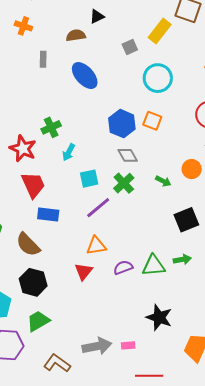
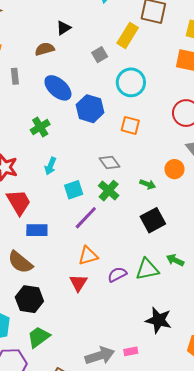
blue hexagon: (122, 124) -> (90, 109), moved
green cross: (51, 127) -> (40, 127), moved
black square: (186, 220) -> (153, 220), moved
green arrow: (182, 260) -> (175, 260), turned -138

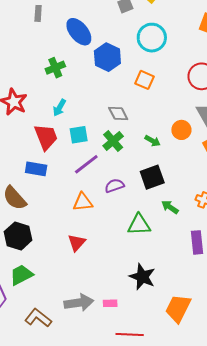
red trapezoid: (19, 202) -> (46, 137), moved
green arrow: (175, 260) -> (170, 207), moved
purple semicircle: (117, 274) -> (115, 186), moved
red triangle: (78, 283) -> (77, 243), moved

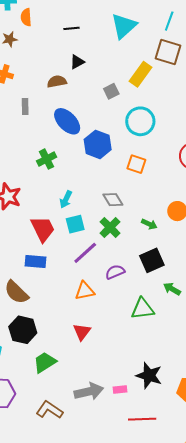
cyan arrow: (59, 108) -> (66, 199), moved
green trapezoid: (21, 275) -> (45, 362), moved
black star: (142, 277) -> (149, 375), moved

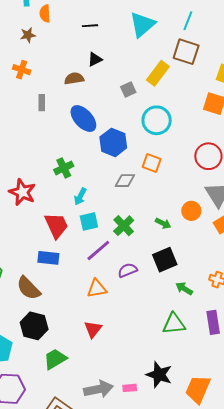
green cross: (47, 159) -> (64, 168), moved
gray diamond: (113, 200) -> (125, 181), moved, turned -60
green triangle: (143, 309) -> (174, 324), moved

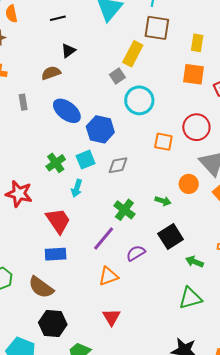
gray square: (128, 90) -> (117, 76), moved
orange square: (152, 163) -> (163, 142), moved
cyan square: (89, 221) -> (86, 160), moved

